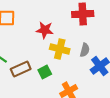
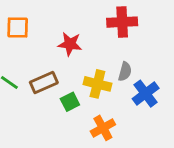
yellow cross: (60, 49) -> (97, 84), moved
brown rectangle: (21, 69) -> (44, 83), moved

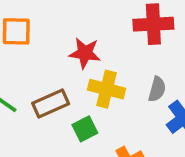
yellow cross: (97, 84) -> (106, 89), moved

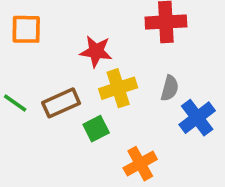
yellow cross: (106, 89) -> (118, 88), turned -32

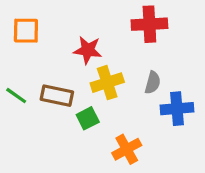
brown rectangle: (61, 103) -> (57, 96), turned 36
blue cross: (197, 118) -> (177, 109), turned 32

